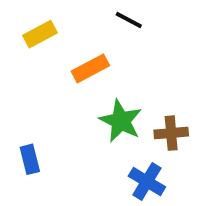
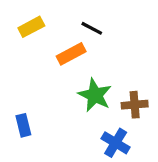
black line: (129, 20) -> (92, 28), moved

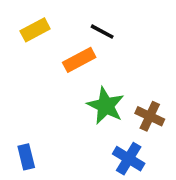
brown cross: (135, 105) -> (150, 116), turned 30
blue rectangle: (23, 125) -> (26, 157), moved

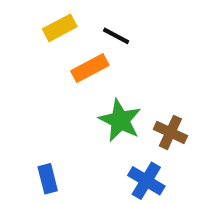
yellow rectangle: (35, 30) -> (60, 28), moved
blue rectangle: (26, 157) -> (48, 179), moved

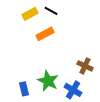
black line: (116, 36) -> (51, 11), moved
green star: (120, 120) -> (48, 81), moved

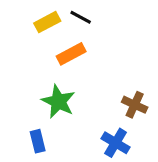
green star: (48, 81) -> (58, 101), moved

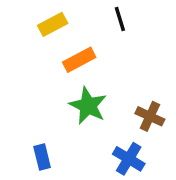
black line: (81, 17) -> (120, 19), moved, turned 45
green star: (58, 101) -> (88, 106), moved

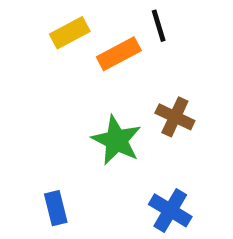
orange rectangle: (79, 60) -> (119, 54), moved
brown cross: (150, 116) -> (175, 117), moved

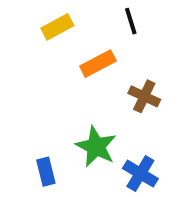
orange rectangle: (119, 54) -> (98, 64), moved
green star: (116, 140) -> (96, 147), moved

